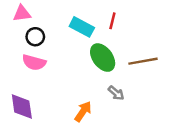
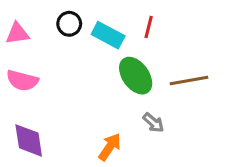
pink triangle: (22, 13) -> (17, 34), moved
black circle: (35, 37) -> (69, 24), moved
pink semicircle: (34, 62) -> (22, 80), moved

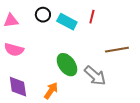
green ellipse: (136, 76) -> (67, 65), moved
gray arrow: (153, 123) -> (95, 76), size x1.6
orange arrow: (110, 147) -> (51, 91), moved

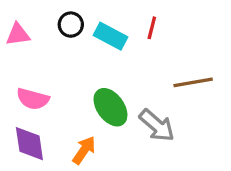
pink semicircle: (14, 50) -> (33, 99), moved

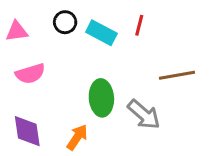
pink semicircle: (33, 99) -> (30, 74), moved, turned -32
green ellipse: (110, 107) -> (101, 98), turned 32

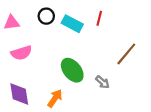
brown line: (177, 75) -> (126, 54), turned -40
green ellipse: (101, 98) -> (72, 70), turned -35
gray arrow: (144, 115) -> (103, 82), size x0.6

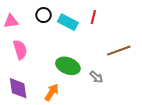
pink semicircle: (21, 53) -> (20, 50), turned -90
brown line: (126, 54) -> (119, 51), turned 30
green ellipse: (72, 70) -> (68, 66), turned -30

